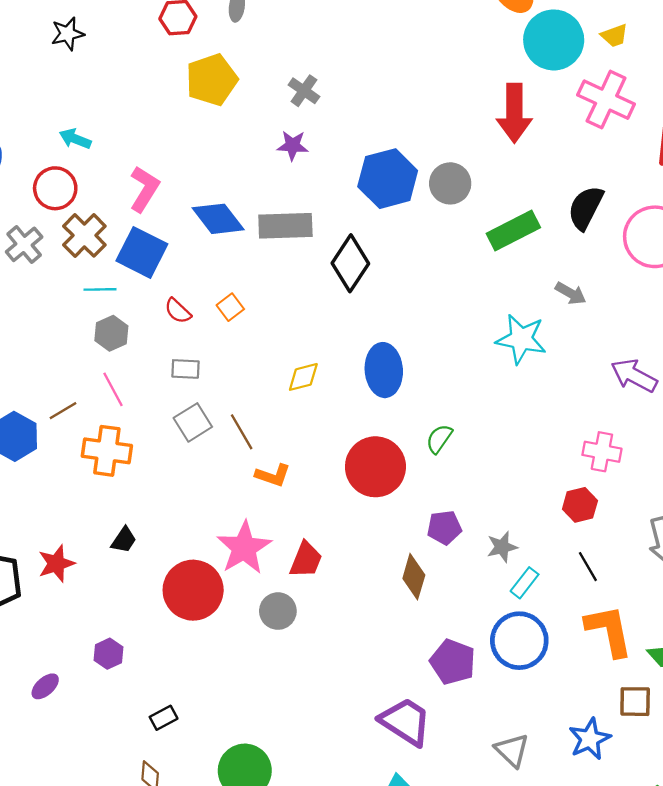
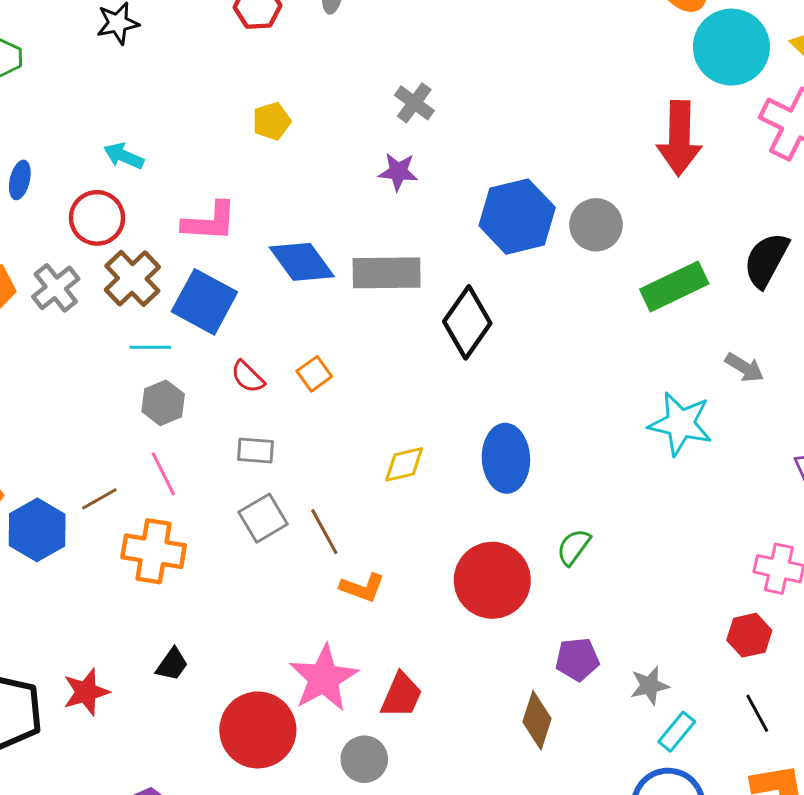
yellow pentagon: (212, 80) -> (272, 121), moved, size x0.6
pink L-shape: (144, 189) -> (210, 222), turned 60

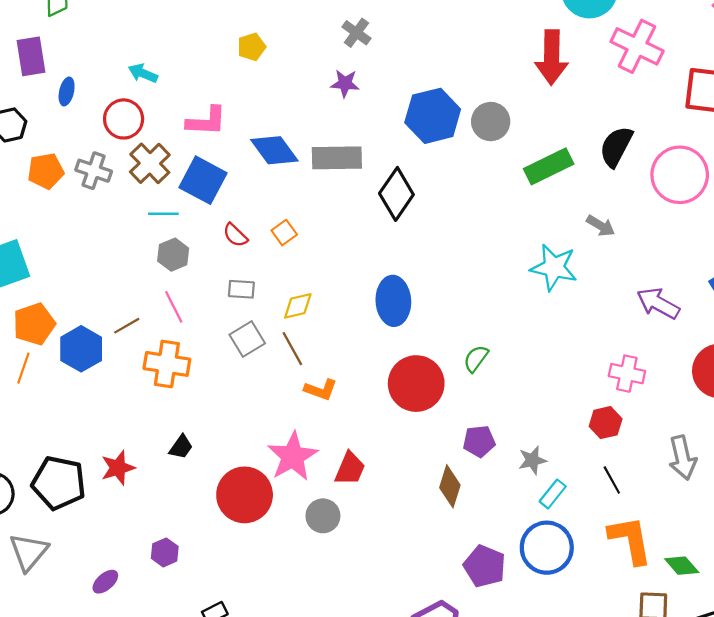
gray cross: (56, 288) -> (94, 171), turned -32
blue ellipse: (506, 458) -> (393, 301), moved
yellow diamond: (404, 464) -> (298, 306), moved

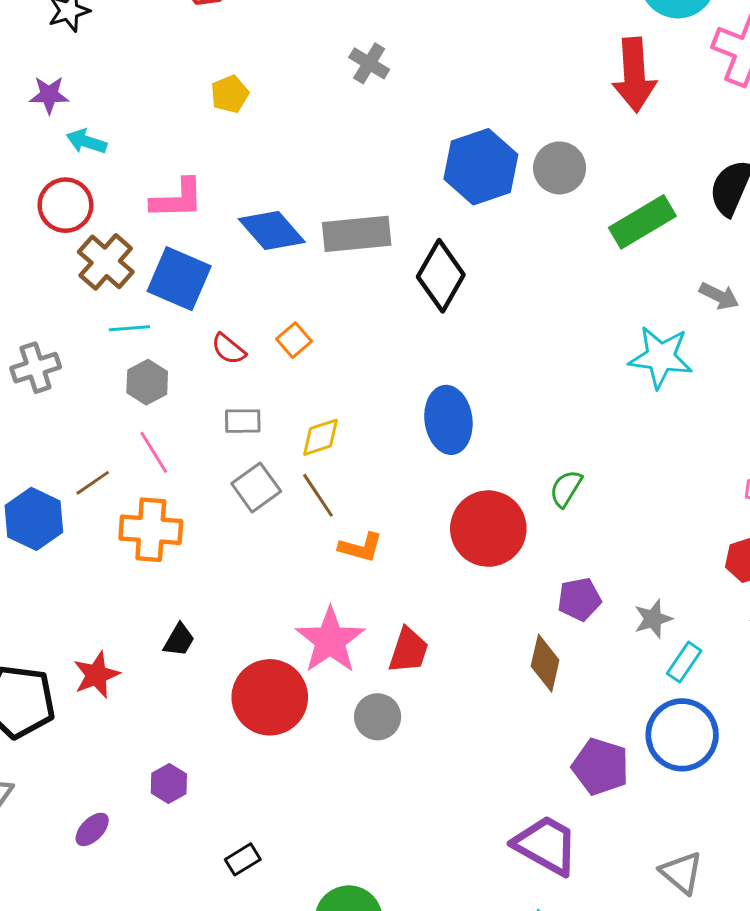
purple star: (345, 83) -> (49, 95), moved
gray cross: (94, 171) -> (36, 368), moved, turned -32

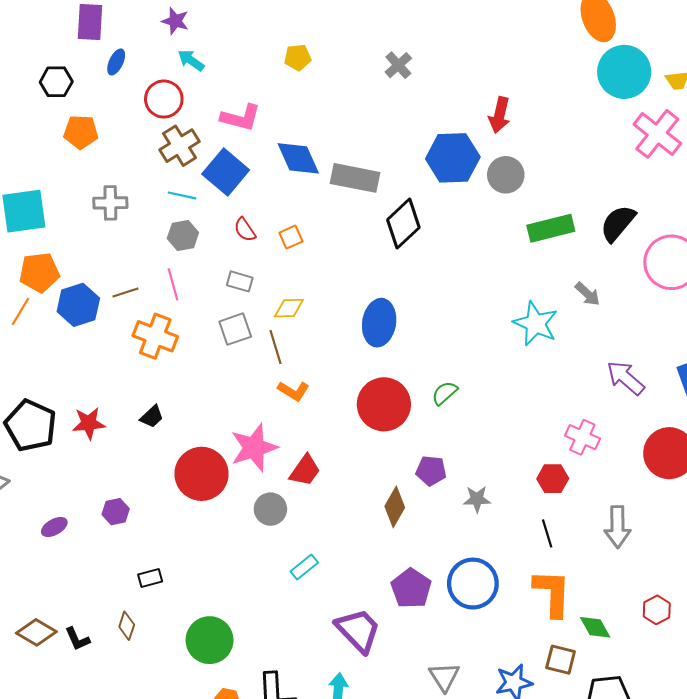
red arrow: (634, 75) -> (500, 115), moved, size x0.7
cyan rectangle: (684, 662) -> (304, 567), moved

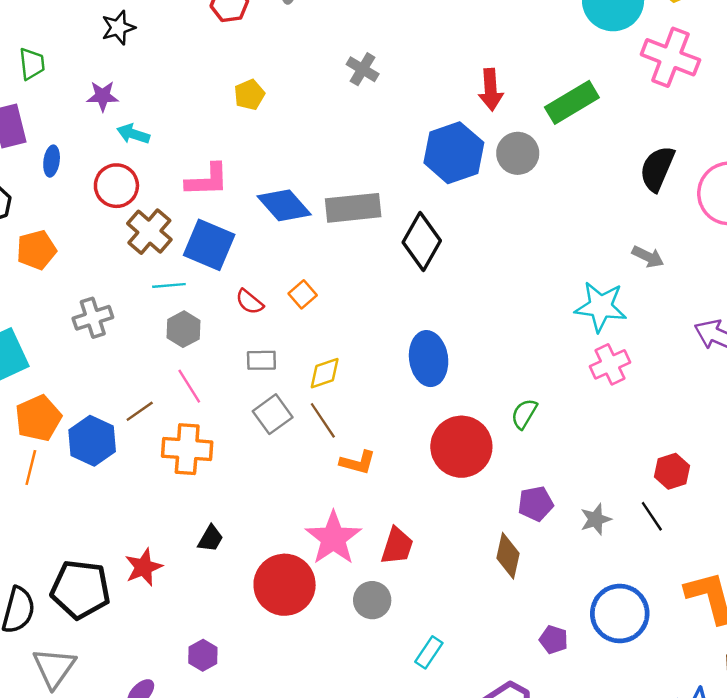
green rectangle: (551, 228) -> (572, 102), moved
pink cross: (582, 437) -> (610, 364), moved, turned -32
black line: (547, 533) -> (652, 516), moved
purple pentagon: (411, 588) -> (554, 640), size x0.6

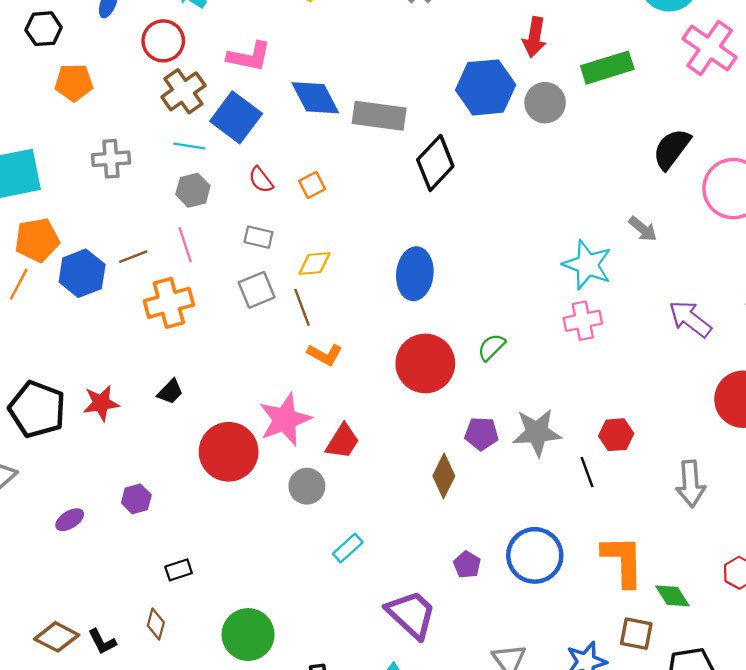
orange cross: (187, 449) -> (169, 303), turned -33
gray star: (596, 519) -> (537, 432), moved, size x1.6

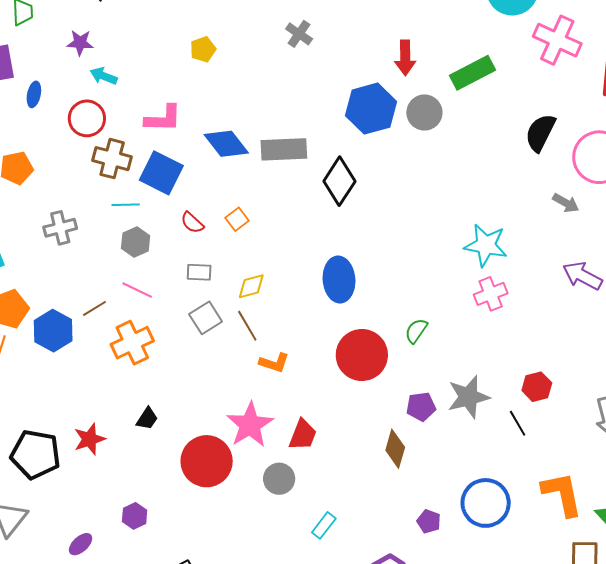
brown cross: (183, 91) -> (112, 159), turned -30
gray arrow: (643, 229) -> (566, 203), moved
pink line: (185, 245) -> (137, 290), turned -36

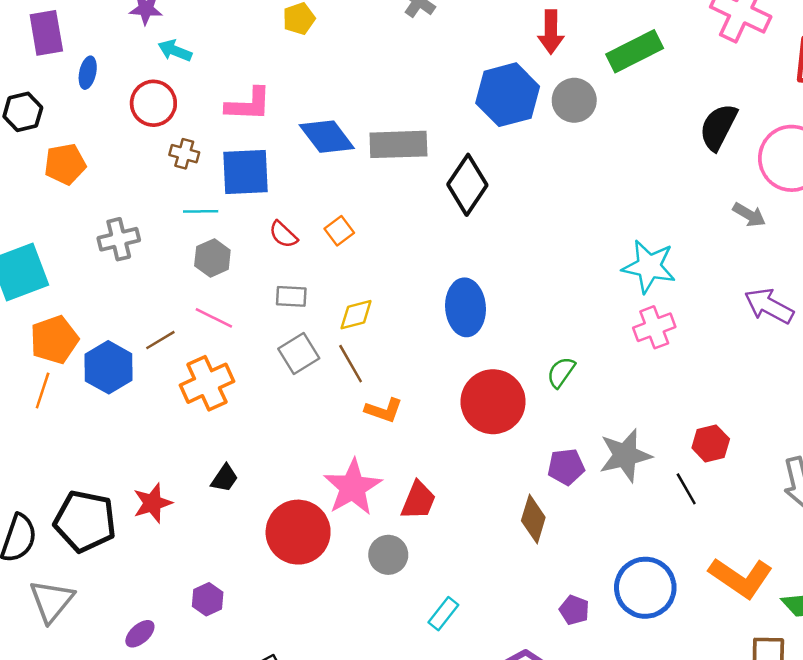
brown cross: (112, 159) -> (184, 154), size x0.6
blue square: (161, 173) -> (245, 172), turned -30
orange L-shape: (562, 494) -> (741, 578), turned 135

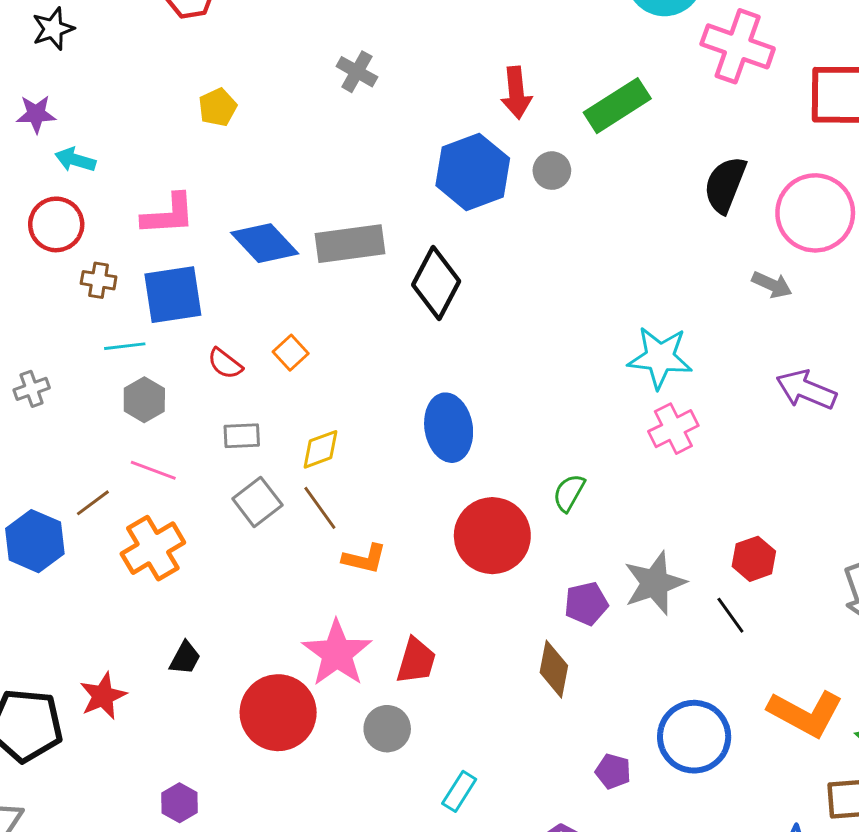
gray circle: (574, 100) -> (552, 171), size x0.7
gray cross: (119, 239) -> (32, 389), size x0.7

